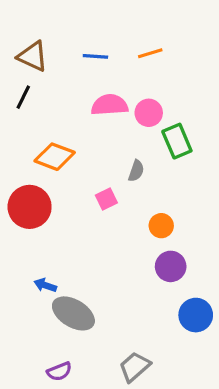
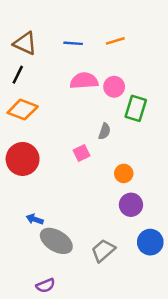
green rectangle: (177, 141) -> (136, 108), turned 40
orange diamond: (55, 157) -> (23, 110), moved
gray trapezoid: (135, 367) -> (103, 251), moved

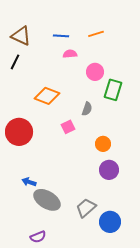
pink semicircle: (84, 81) -> (70, 54), moved, size x0.6
orange diamond: (23, 110) -> (47, 96), moved
blue circle: (150, 242) -> (110, 222), moved

